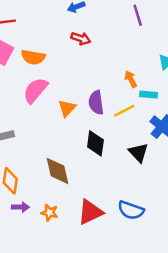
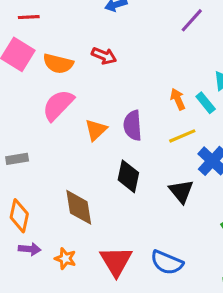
purple line: (138, 15) -> (192, 20), turned 55
red arrow: (81, 39) -> (104, 56), moved
cyan rectangle: (148, 95) -> (206, 103), moved, turned 42
yellow line: (124, 111) -> (182, 136), moved
red triangle: (90, 212) -> (116, 261), turned -40

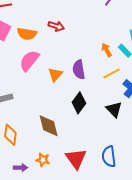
black diamond: (128, 176) -> (79, 103), turned 30
purple arrow: (30, 249) -> (21, 168), moved
blue semicircle: (167, 262) -> (109, 156), turned 65

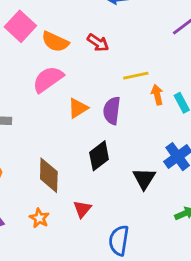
yellow line: (112, 73) -> (136, 76), moved
red triangle: (76, 159) -> (82, 209), moved, size x0.6
orange star: (43, 160) -> (39, 218), moved

